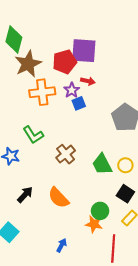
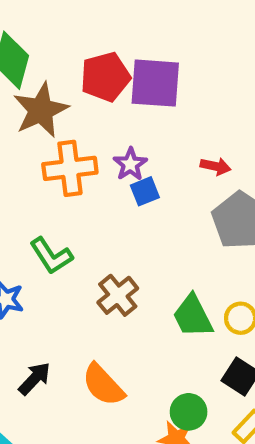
red pentagon: (65, 62) -> (105, 77), moved
red arrow: (88, 81) -> (216, 166), moved

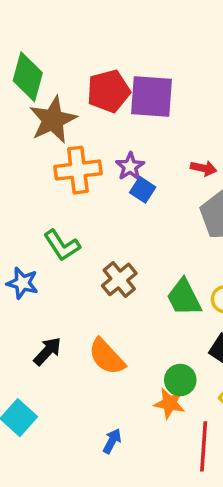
blue square: (145, 191) -> (143, 190), turned -35

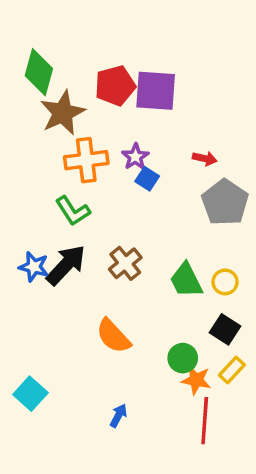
green L-shape: (62, 245) -> (73, 211), moved
black arrow: (47, 351) -> (66, 265), moved, size x1.5
orange star: (169, 403) -> (196, 380), moved

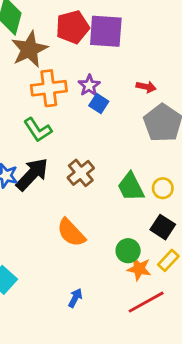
red line: (205, 421) -> (146, 302), turned 57

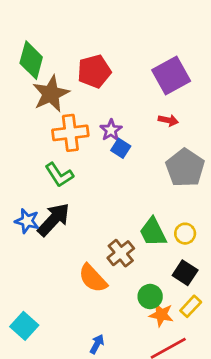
purple square: (106, 31) -> (171, 76), moved, turned -33
red arrow: (146, 87) -> (168, 120), moved
brown cross: (81, 173) -> (121, 253), moved

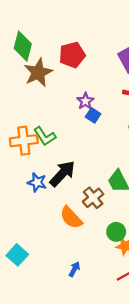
orange cross: (70, 133) -> (24, 141), moved
black arrow: (54, 220) -> (62, 174), moved
blue star: (27, 221) -> (37, 182), moved

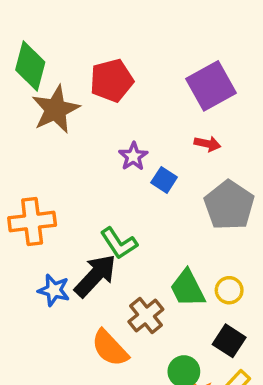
blue square: (93, 115) -> (164, 180), moved
green L-shape: (45, 136) -> (119, 243), moved

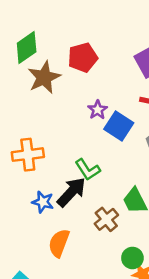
green diamond: (30, 66) -> (27, 48), turned 40
blue square: (164, 180) -> (119, 126), size x1.6
orange semicircle: (110, 348) -> (59, 243), moved, turned 64

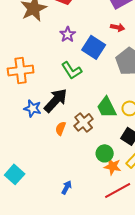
purple star: (98, 110) -> (68, 34), moved
green L-shape: (88, 170) -> (72, 70), moved
orange semicircle: (59, 243) -> (61, 128), moved, size x0.6

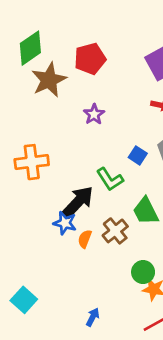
blue square: (94, 47) -> (138, 155), moved, size x0.6
green L-shape: (72, 70) -> (110, 179), moved
blue star: (33, 108) -> (65, 223), moved

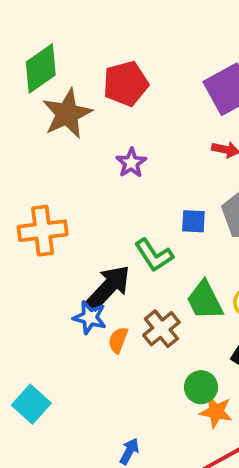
blue square: (138, 155) -> (193, 221), turned -30
cyan square: (24, 300) -> (31, 404), moved

